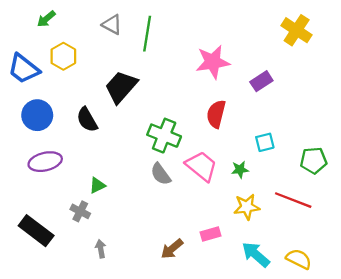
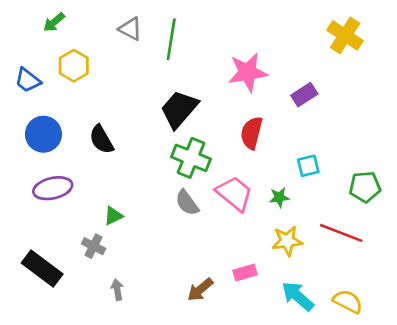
blue trapezoid: (24, 69) -> (28, 80), size x0.7
black trapezoid: (121, 87) -> (179, 109), moved

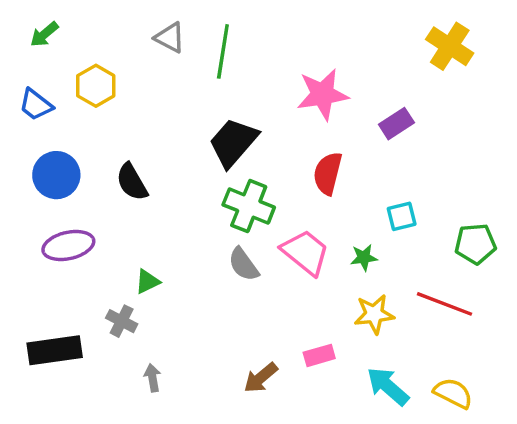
green arrow: (54, 22) -> (44, 34), moved
black rectangle: (42, 269) -> (55, 350), turned -45

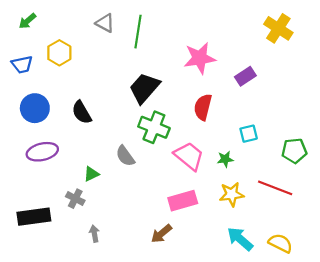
blue trapezoid: (36, 105) -> (22, 65), turned -50
gray semicircle: (244, 264) -> (125, 156), moved
pink rectangle: (319, 355) -> (183, 201), moved, size x1.5

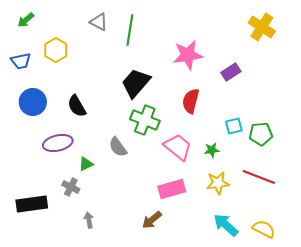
green pentagon: (294, 151) -> (261, 134), moved
purple ellipse: (42, 152) -> (58, 143), moved

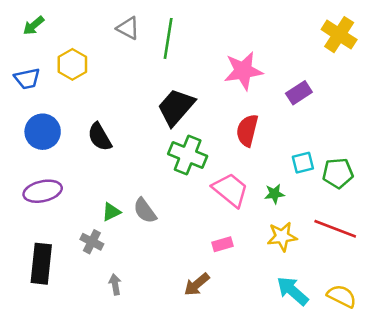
purple ellipse: (58, 143) -> (43, 191), moved
gray semicircle: (118, 147) -> (145, 211), moved
pink rectangle: (172, 189) -> (223, 244), size x0.6
black rectangle: (32, 204) -> (41, 264), turned -76

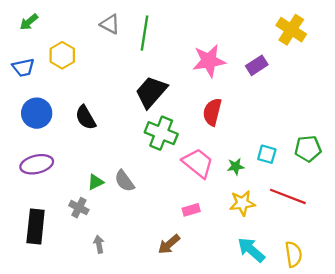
purple rectangle: (299, 93) -> (257, 65), moved
cyan square: (303, 163) -> (267, 154), moved, turned 30
green pentagon: (338, 173) -> (308, 149), moved
yellow semicircle: (342, 296) -> (293, 254), turned 55

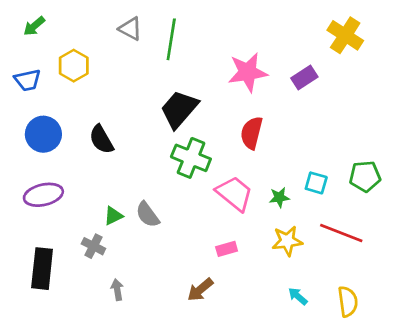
cyan arrow: (251, 250) -> (298, 296), size x0.6

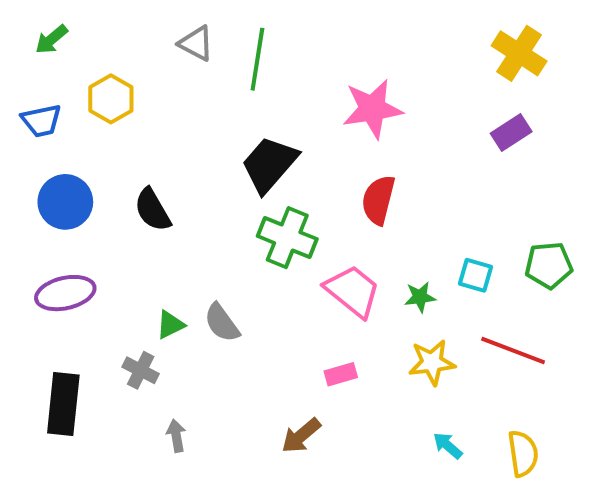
purple rectangle: (304, 78) -> (511, 133), moved

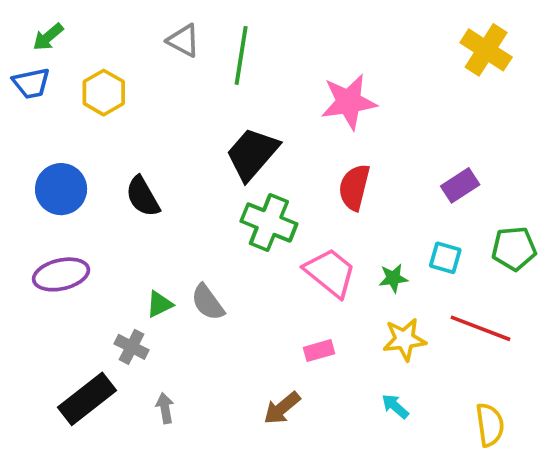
blue trapezoid: (42, 121) -> (31, 83), moved
purple rectangle: (511, 133) -> (460, 185), moved
black rectangle: (63, 404) -> (87, 399), moved, turned 46
cyan arrow: (448, 446) -> (395, 406), moved

